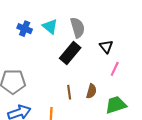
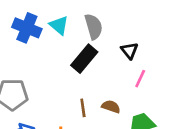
blue cross: (25, 29) -> (27, 28), size x1.5
brown semicircle: (91, 91) -> (111, 107), turned -88

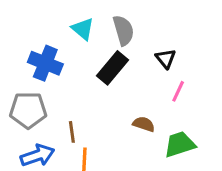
blue cross: (27, 28) -> (45, 63), moved
brown line: (83, 108) -> (72, 132), moved

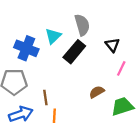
cyan triangle: (83, 29) -> (53, 36), moved, turned 36
brown semicircle: (144, 124) -> (97, 92), turned -48

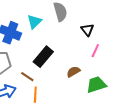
black rectangle: (74, 52) -> (43, 57), moved
brown line: (45, 97) -> (27, 77), turned -48

